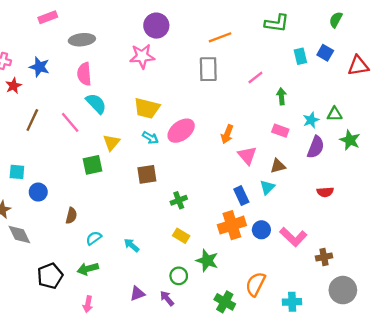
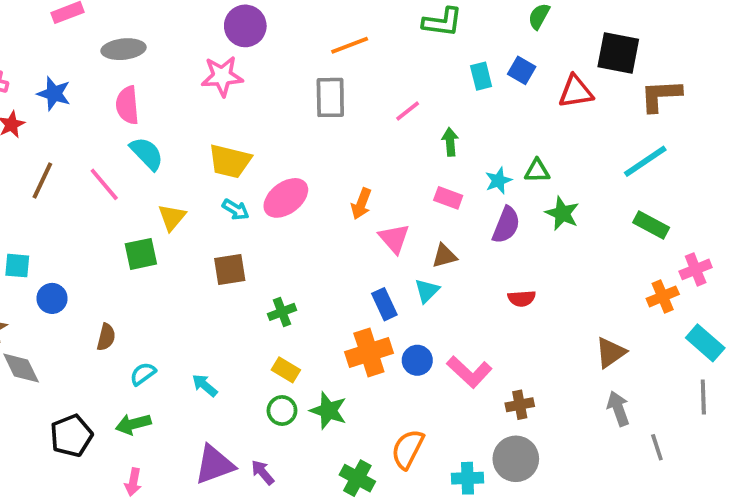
green circle: (179, 276) -> (282, 411), moved
gray circle: (343, 290) -> (516, 459), moved
purple triangle: (137, 294) -> (214, 465), size x1.6

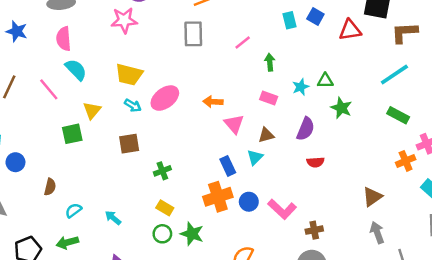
orange arrow: (361, 204) -> (213, 102), turned 72
purple semicircle: (506, 225) -> (306, 129), moved

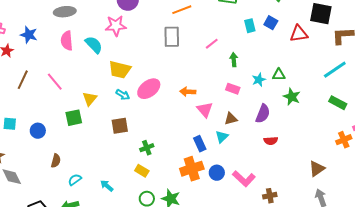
cyan semicircle: (76, 70) -> (94, 45), moved
blue circle: (15, 162) -> (38, 131), moved
yellow rectangle: (165, 208) -> (142, 171), moved

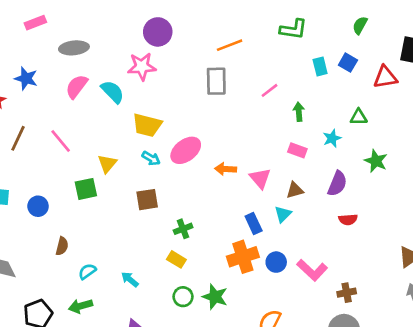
pink semicircle: (67, 41) -> (77, 86), turned 42
green triangle: (279, 75) -> (359, 117), moved
orange arrow: (188, 92) -> (226, 169), moved

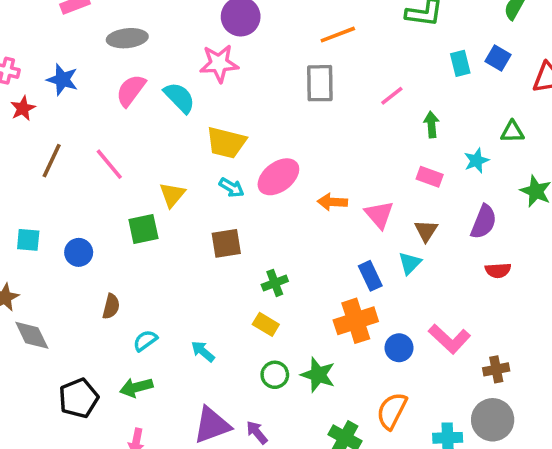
brown triangle: (295, 190) -> (426, 231), turned -42
blue circle: (276, 262) -> (399, 348), moved

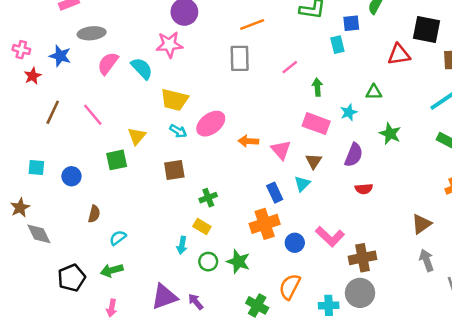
gray ellipse: (127, 38) -> (92, 33), moved
blue square: (498, 58) -> (351, 23), moved, turned -36
pink rectangle: (430, 177) -> (316, 124), size x1.5
cyan arrow: (203, 351) -> (182, 245), moved, turned -120
brown cross: (496, 369) -> (363, 258), size x1.5

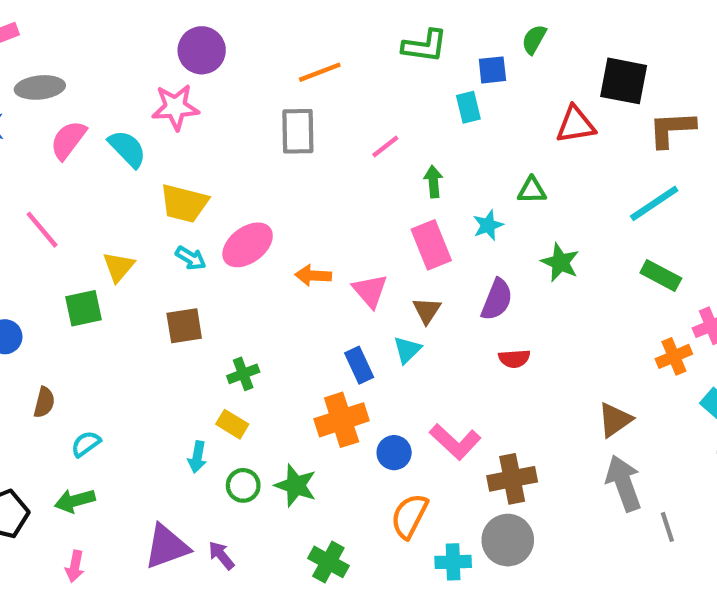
pink rectangle: (316, 124) -> (431, 245), turned 48
gray arrow: (426, 260) -> (624, 483), size x1.4
orange semicircle: (290, 287) -> (409, 516), moved

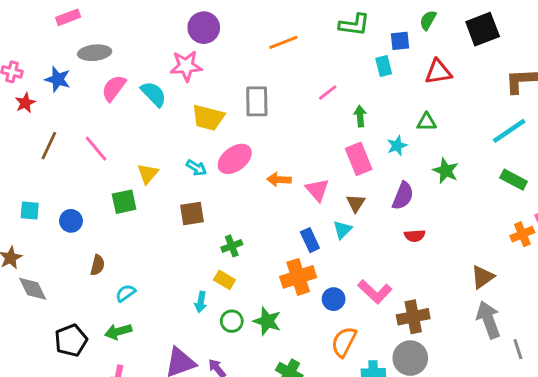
black square: (624, 81) -> (483, 29), moved, turned -32
red triangle: (576, 125) -> (438, 72), moved
gray rectangle: (298, 131) -> (257, 101), moved
yellow trapezoid: (184, 203) -> (208, 118), moved

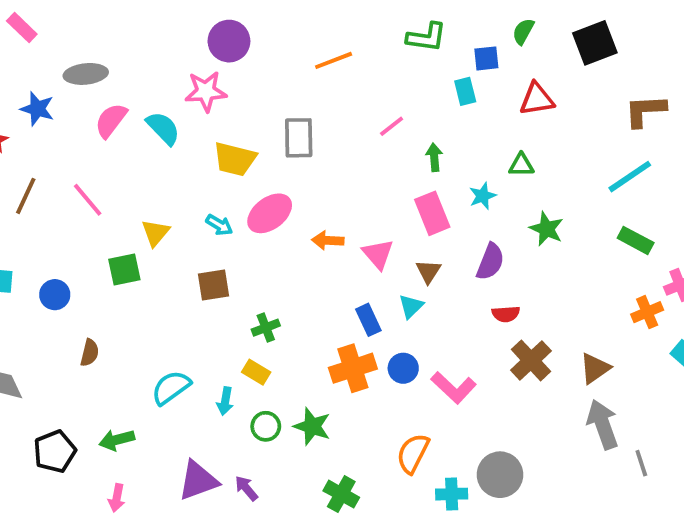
pink rectangle: (68, 17) -> (22, 27), moved, turned 65
cyan semicircle: (126, 293) -> (171, 388), moved, size x1.5
blue circle: (334, 299) -> (403, 368), moved
brown cross: (413, 317) -> (531, 360), moved, turned -32

